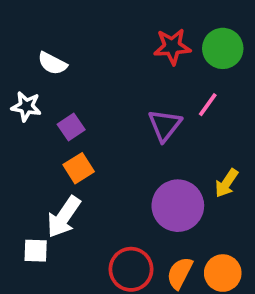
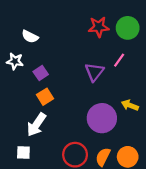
yellow arrow: (226, 183) -> (130, 105), turned 77
white square: (36, 251) -> (23, 153), moved

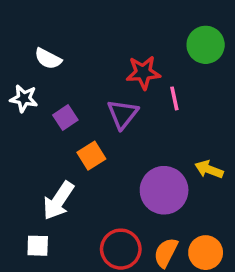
red star: (99, 27) -> (143, 73), moved
pink line: (119, 60) -> (174, 98), moved, turned -48
purple triangle: (94, 72) -> (122, 114), moved
orange square: (45, 97) -> (91, 156), moved

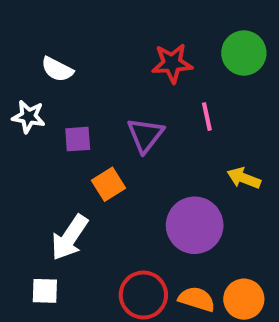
red star: (143, 73) -> (172, 63), moved
purple square: (65, 118) -> (78, 139), turned 30
yellow arrow: (209, 169) -> (244, 178), moved
orange semicircle: (166, 253) -> (197, 299), turned 80

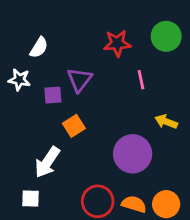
white semicircle: (57, 69) -> (39, 48), turned -85
purple triangle: (145, 135) -> (79, 80), moved

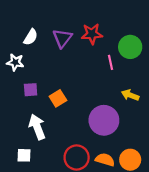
green circle: (166, 36) -> (130, 47), moved
purple triangle: (79, 80) -> (62, 38), moved
purple square: (53, 95) -> (31, 90), moved
white arrow: (47, 162) -> (37, 127), turned 125

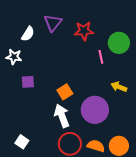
purple triangle: (62, 38) -> (53, 23), moved
orange square: (58, 98) -> (65, 92), moved
white arrow: (37, 127) -> (62, 116), moved
white square: (24, 155) -> (22, 142), turned 32

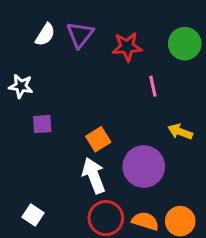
white semicircle: (28, 34) -> (45, 35), moved
green circle: (119, 43) -> (185, 44), moved

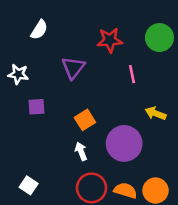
purple triangle: (80, 35) -> (73, 68), moved
white arrow: (94, 176) -> (81, 151), size x0.6

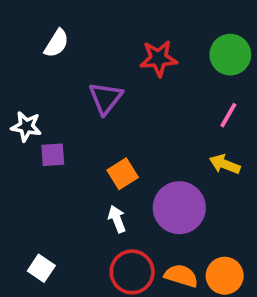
white star: (18, 74) -> (26, 126), moved
pink line: (132, 74) -> (228, 115), moved, turned 42

